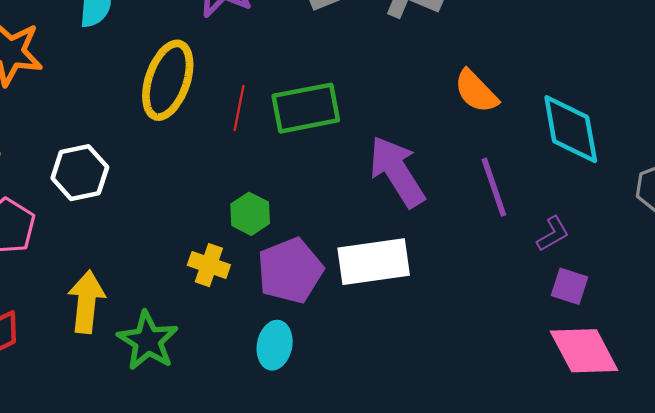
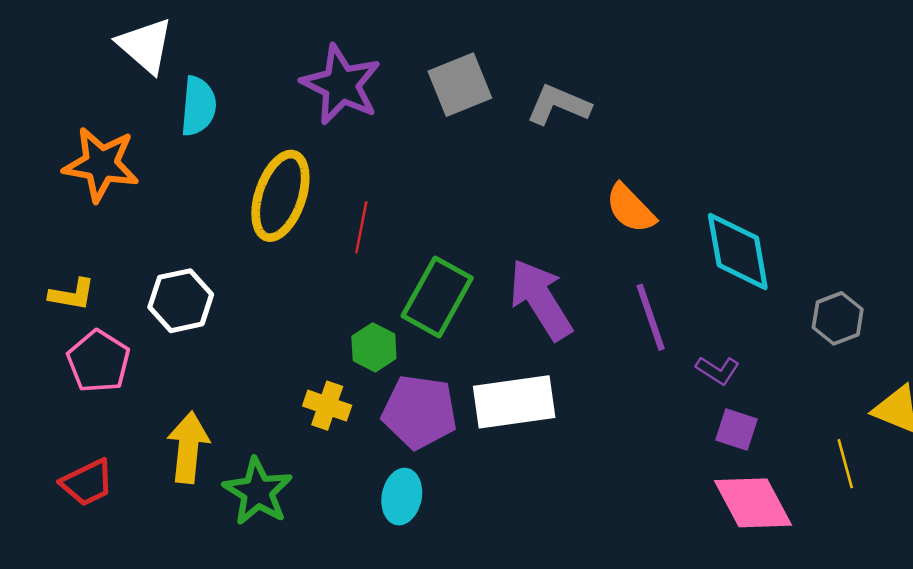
green rectangle: (306, 108) -> (437, 297), moved, turned -50
purple L-shape: (553, 234) -> (718, 370), turned 63
purple pentagon: (290, 271) -> (419, 412), turned 30

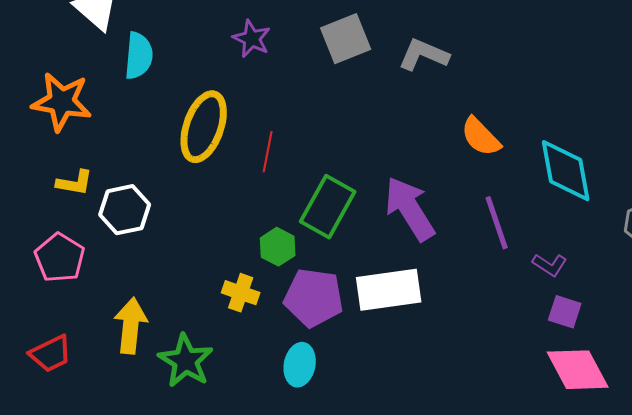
purple star: (341, 85) -> (252, 39), size x0.6
yellow L-shape: (72, 294) -> (75, 183), moved

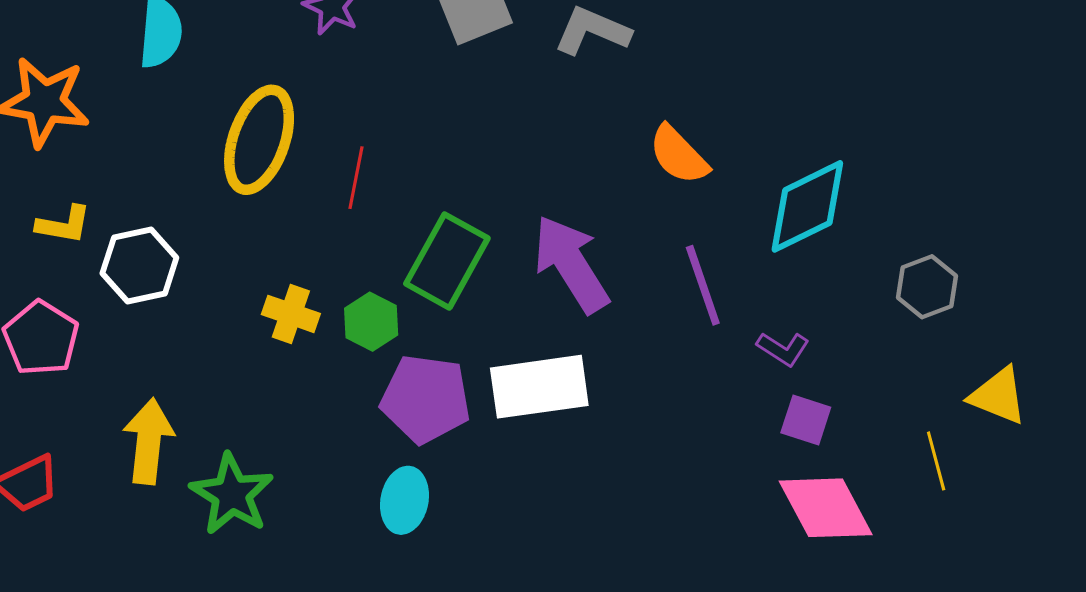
cyan diamond: (566, 171) -> (807, 206), turned 74
yellow cross: (241, 293) -> (291, 314), moved

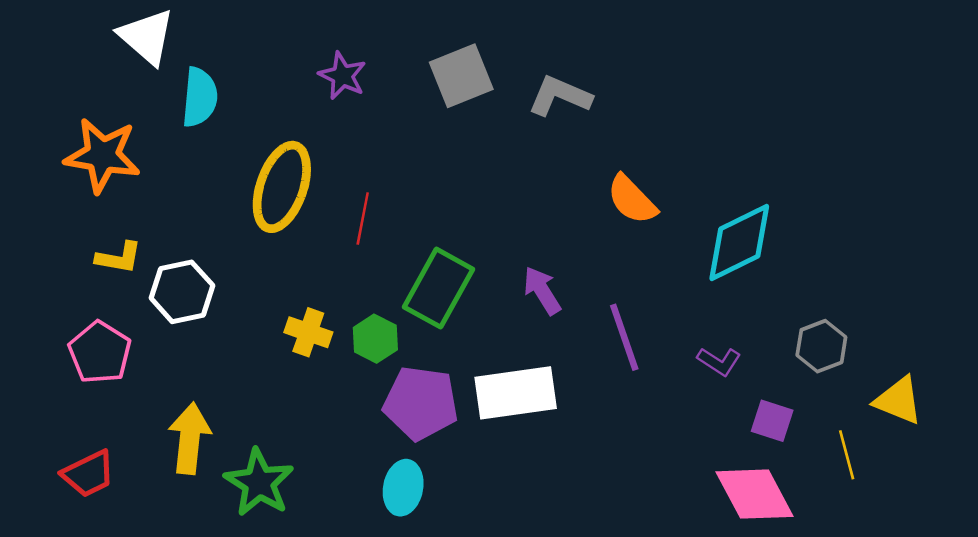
purple arrow: (571, 264) -> (542, 291), size x0.6
purple line: (703, 285) -> (624, 337), moved
gray hexagon: (927, 287) -> (821, 346), moved
purple square: (806, 420) -> (772, 421), moved

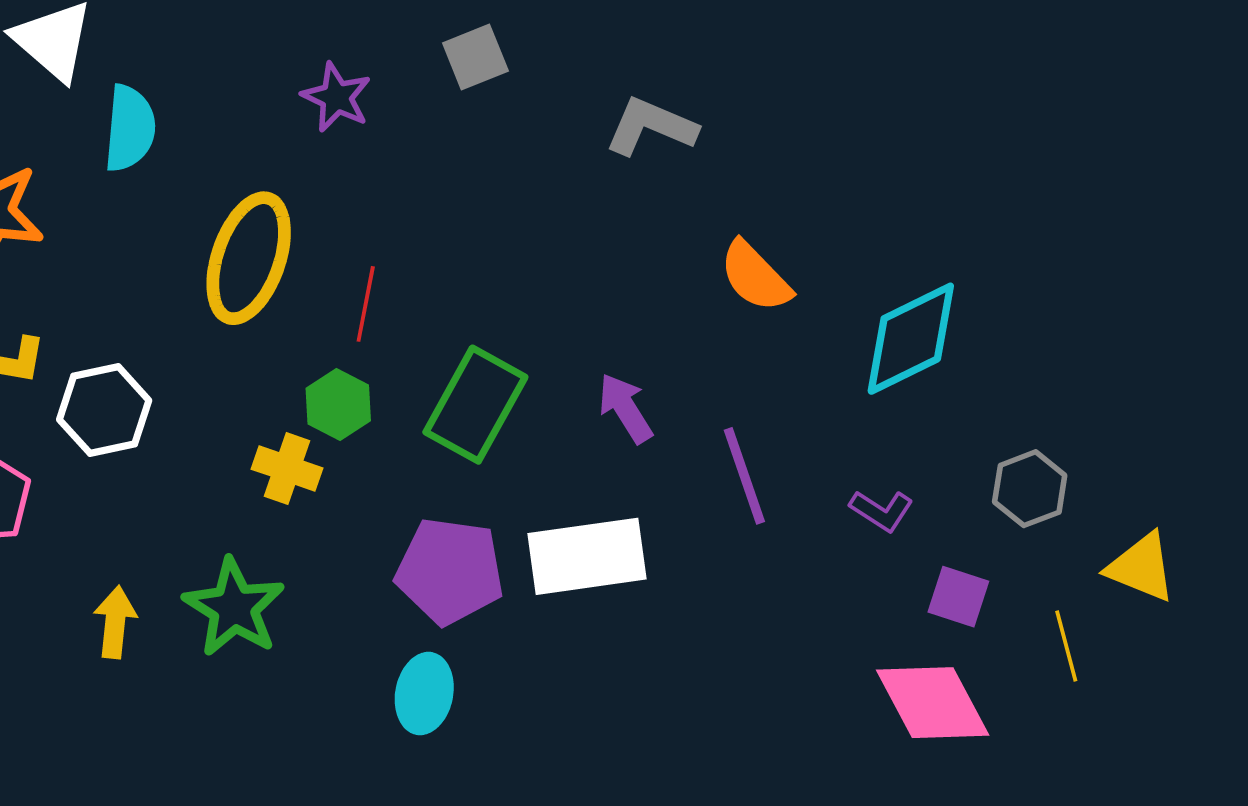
gray square: (461, 76) -> (475, 57), moved, size x0.7
green hexagon: (375, 339) -> (338, 405), moved
yellow arrow: (190, 438) -> (115, 622), size x0.7
green star: (259, 483) -> (234, 608), moved

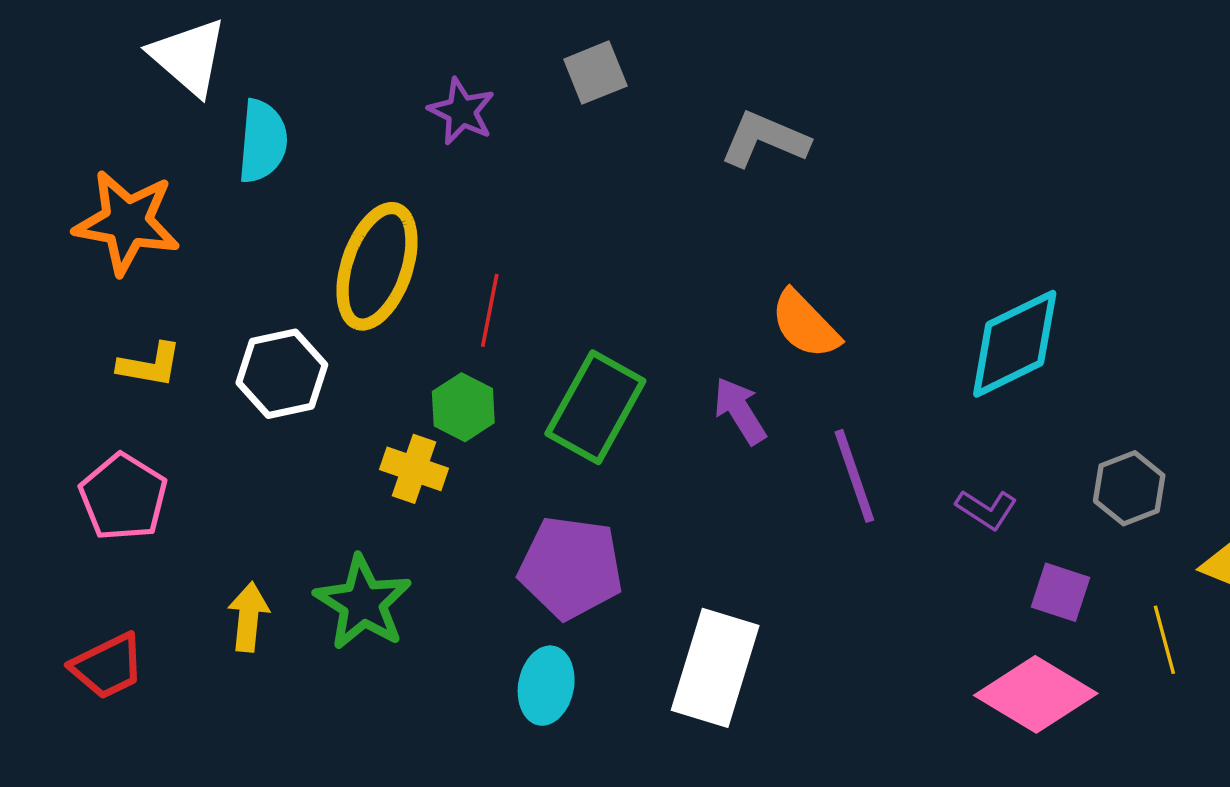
orange semicircle: (755, 276) -> (805, 324), moved
white hexagon: (104, 410) -> (282, 374), moved
white rectangle: (587, 556) -> (715, 668), moved, turned -65
pink diamond: (933, 703) -> (1036, 694), turned -31

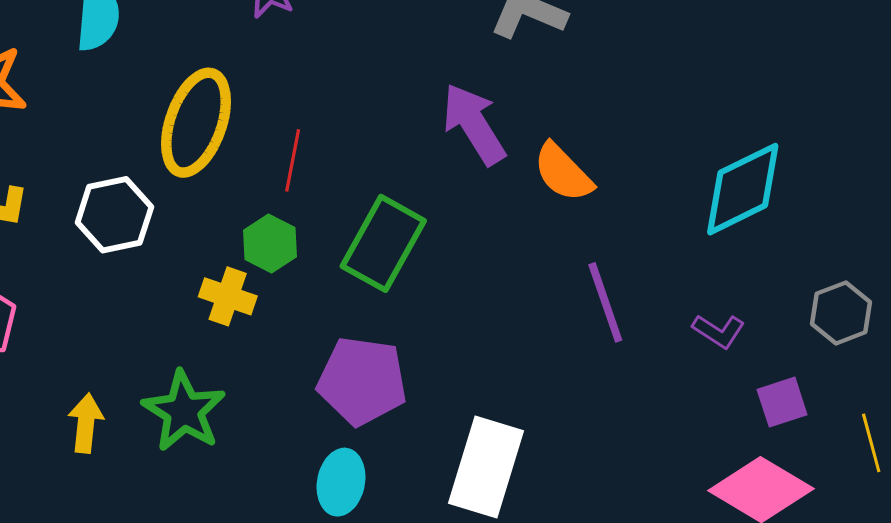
purple arrow: (740, 411) -> (474, 124), moved, size x1.4
purple square: (1060, 592) -> (782, 402), turned -36

